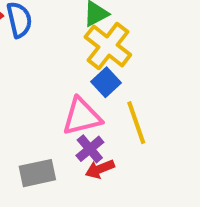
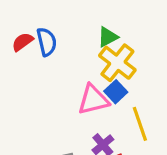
pink triangle: (82, 117) -> (93, 100), moved

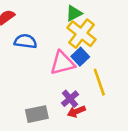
blue semicircle: (47, 42) -> (25, 41), moved, turned -70

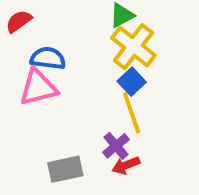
pink triangle: (62, 63) -> (38, 87), moved
yellow line: (99, 82) -> (132, 113), moved

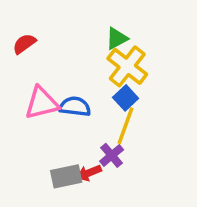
blue semicircle: (48, 58) -> (75, 107), moved
yellow line: (132, 113) -> (126, 126), turned 39
red arrow: (126, 165) -> (89, 173), moved

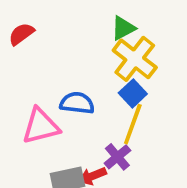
pink triangle: (42, 103) -> (41, 126), moved

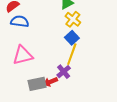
yellow cross: (135, 59) -> (73, 19), size x0.7
blue semicircle: (77, 103) -> (20, 21), moved

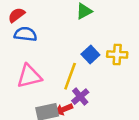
yellow cross: (73, 19) -> (117, 55), moved, turned -35
yellow line: (72, 54) -> (70, 76), moved

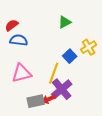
yellow cross: (117, 55) -> (89, 47), moved, turned -35
purple cross: (80, 97) -> (62, 89), size x1.5

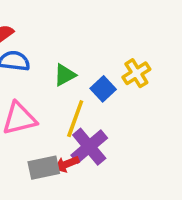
green triangle: (65, 22) -> (65, 75), moved

